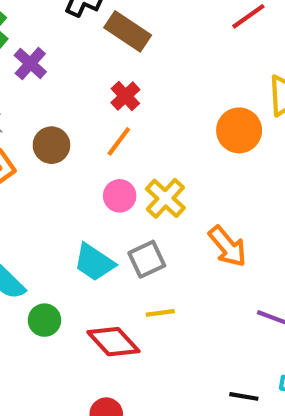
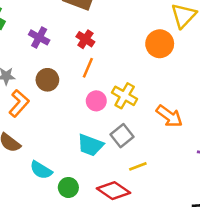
purple cross: (30, 64) -> (39, 37), moved

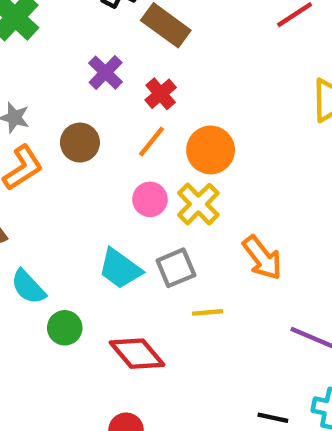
purple cross: (39, 37) -> (106, 73), moved
orange circle: (160, 44) -> (211, 150), moved
yellow line: (138, 166) -> (208, 312), moved

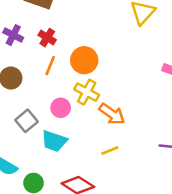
pink circle: (150, 199) -> (61, 108), moved
orange arrow: (262, 258) -> (112, 114), moved
gray square: (176, 268) -> (26, 121), moved

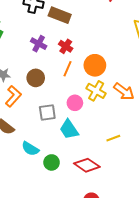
orange arrow: (112, 114) -> (124, 91), moved
gray square: (26, 121) -> (47, 113), turned 30
cyan trapezoid: (54, 141) -> (69, 129), turned 35

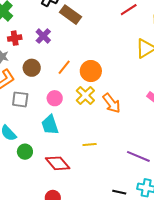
red cross: (66, 46) -> (15, 38), moved, turned 32
pink circle: (75, 103) -> (55, 98), moved
gray square: (47, 113) -> (20, 99), moved

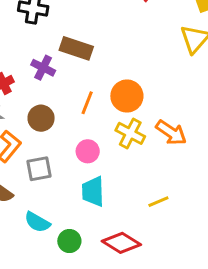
brown rectangle: (70, 15) -> (76, 48), moved
cyan trapezoid: (50, 125) -> (93, 191), turned 35

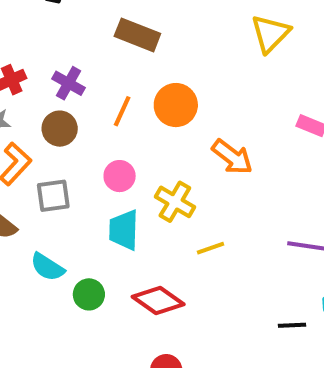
brown rectangle: (76, 48) -> (137, 35), moved
purple cross: (43, 68) -> (68, 83), moved
yellow cross: (130, 133) -> (175, 202), moved

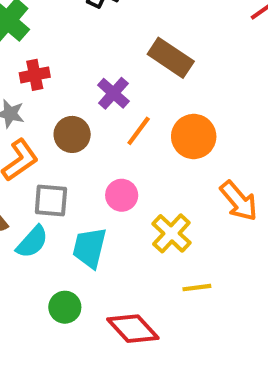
purple cross: (68, 83) -> (113, 93), moved
cyan trapezoid: (124, 230) -> (89, 248), moved
cyan semicircle: (47, 267) -> (32, 242), moved, turned -93

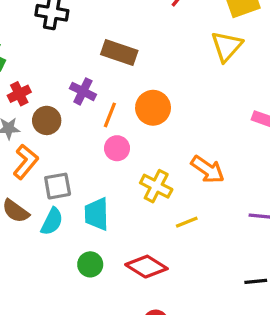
brown circle: (72, 134) -> (47, 120), moved
pink circle: (122, 195) -> (117, 148), moved
orange arrow: (239, 201) -> (208, 169), moved

